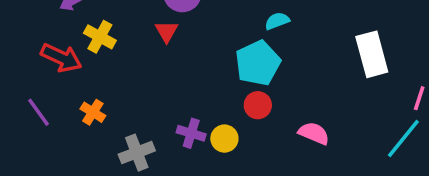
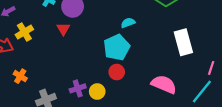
yellow cross: (100, 37) -> (24, 32), turned 30
purple cross: (191, 133) -> (78, 88), turned -35
pink semicircle: (314, 133) -> (164, 84), moved, size x1.4

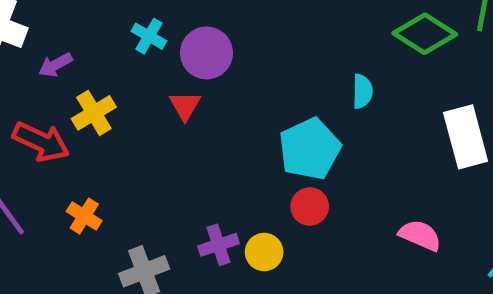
cyan semicircle: (128, 23) -> (362, 91), moved, turned 112
pink semicircle: (164, 84) -> (420, 235), size x0.7

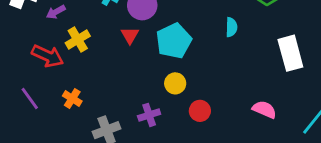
cyan pentagon: (310, 149) -> (174, 41), moved
red circle: (310, 206) -> (200, 111), moved
yellow circle: (264, 252) -> (175, 83), moved

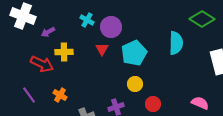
cyan semicircle: (231, 27) -> (176, 43), size x1.6
yellow cross: (78, 39) -> (64, 52), turned 30

